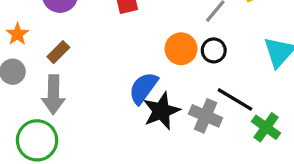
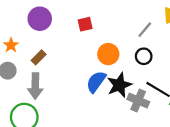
orange circle: (181, 49) -> (108, 54), moved
black star: (161, 111) -> (119, 85), moved

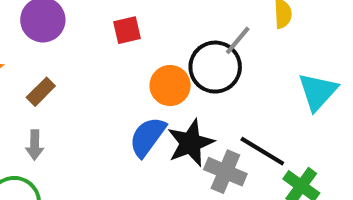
black circle: (144, 56) -> (215, 67), moved, size x1.6
gray arrow: (35, 86) -> (35, 145), size x0.6

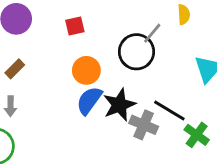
orange circle: (170, 85) -> (86, 70), moved

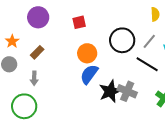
gray line: (152, 33) -> (149, 41), moved
black star: (119, 105) -> (110, 91), moved
black line: (169, 110) -> (147, 64), moved

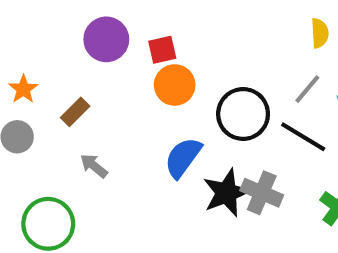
purple circle: (38, 17) -> (106, 39), moved
black circle: (122, 40) -> (243, 114), moved
orange circle: (87, 53) -> (175, 85), moved
gray arrow: (34, 78) -> (94, 166), moved, turned 128

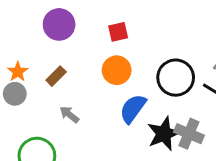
purple circle: (106, 39) -> (59, 24), moved
orange circle: (175, 85) -> (117, 70), moved
orange star: (23, 89) -> (18, 72), moved

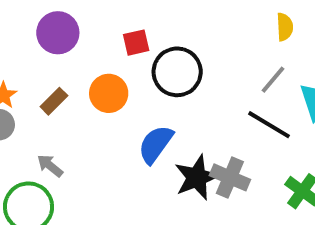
orange circle: (117, 70) -> (109, 93), moved
black circle: (176, 78) -> (177, 72), moved
gray arrow: (69, 114) -> (50, 166), moved

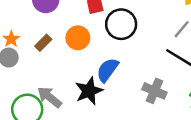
gray arrow: (50, 166) -> (49, 97), moved, size x1.5
black star: (197, 177) -> (89, 91), moved

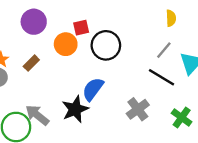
orange circle: (78, 38) -> (66, 44), moved
gray cross: (154, 91) -> (138, 109), turned 30

